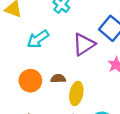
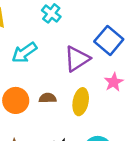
yellow ellipse: (76, 93) -> (81, 102), moved

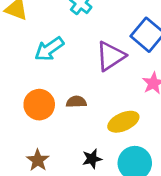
yellow ellipse: (81, 102) -> (123, 122), moved, turned 55

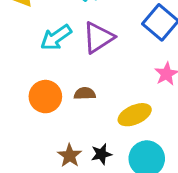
purple triangle: (111, 56) -> (98, 38), moved
brown star: (38, 160) -> (70, 156), moved

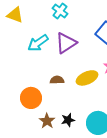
orange circle: (45, 97) -> (31, 98), moved
yellow ellipse: (135, 115) -> (87, 78), moved

